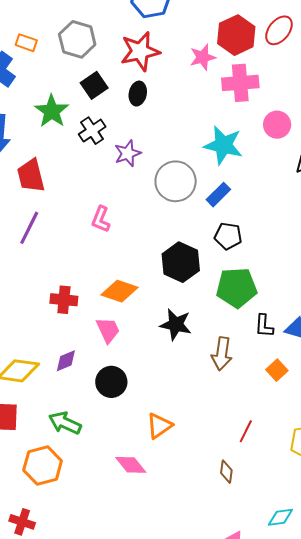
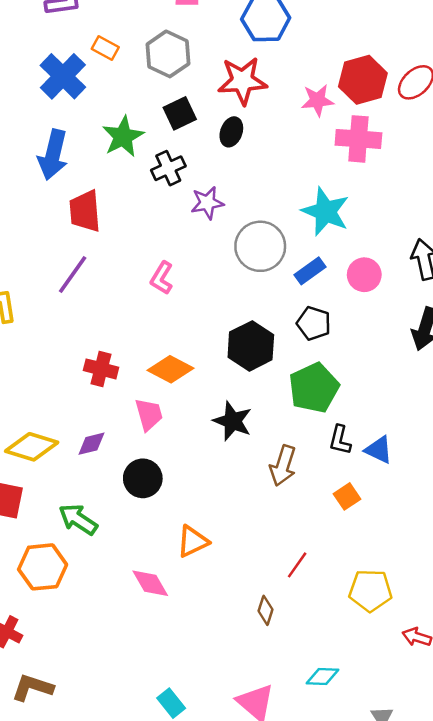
pink circle: (277, 125) -> (364, 275), moved
green pentagon: (237, 288) -> (314, 388), turned -30

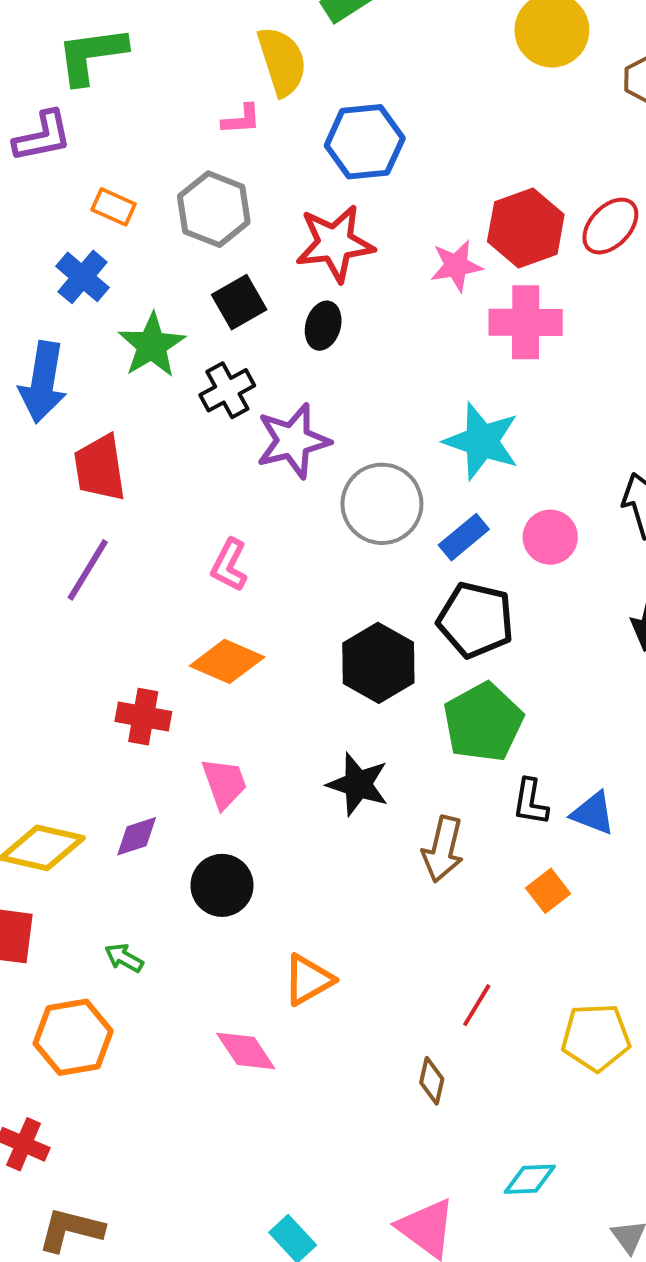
blue cross: (63, 76) -> (83, 277), moved, size x0.7
purple star: (207, 203) -> (293, 441), size x1.4
black pentagon: (314, 323) -> (476, 620), size x1.4
orange diamond: (170, 369) -> (227, 661), moved
green arrow: (78, 519) -> (124, 958), size x0.6

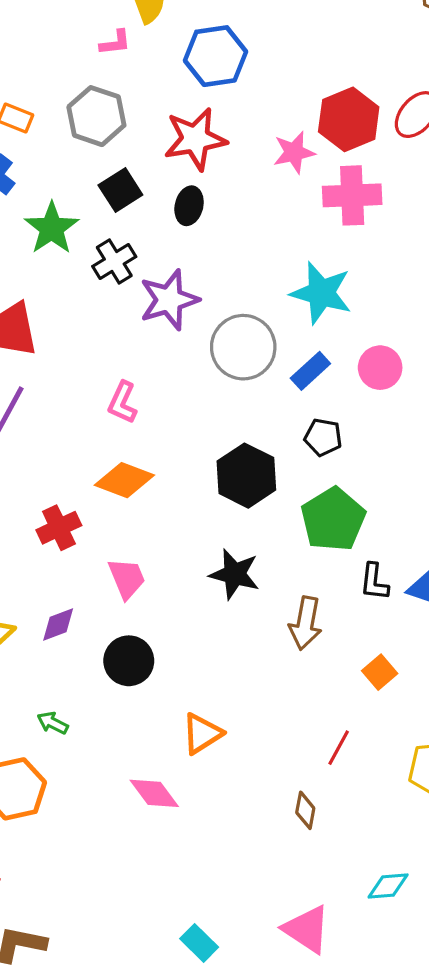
black pentagon: (476, 620) -> (323, 437), size x0.6
red cross: (143, 717) -> (59, 528), turned -33
orange square: (548, 891) -> (380, 672), moved

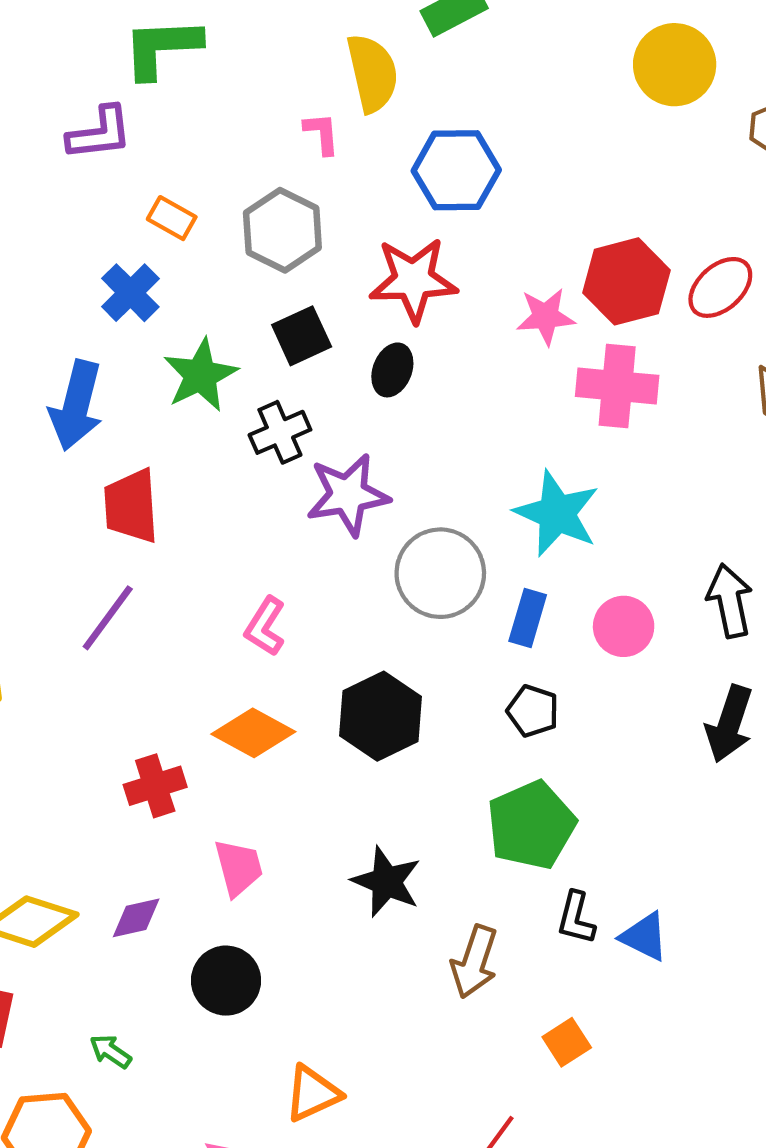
pink L-shape: (115, 43) -> (322, 133), turned -96
blue rectangle: (310, 371) -> (528, 618), turned -39
black hexagon: (246, 476) -> (381, 716), moved

